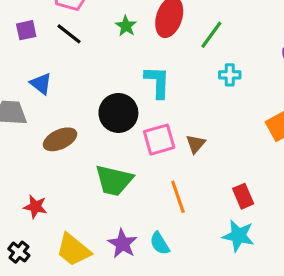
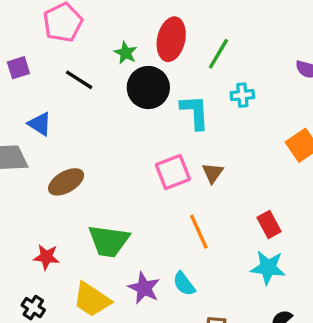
black line: (69, 34) -> (79, 80), moved
cyan L-shape: (157, 82) -> (195, 112), moved
black circle: (118, 113) -> (148, 88), moved
green trapezoid: (114, 180) -> (109, 241), moved

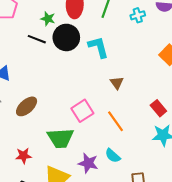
black line: (79, 80) -> (37, 39), moved
cyan cross: (242, 95) -> (138, 15), moved
pink square: (173, 172) -> (82, 111), moved

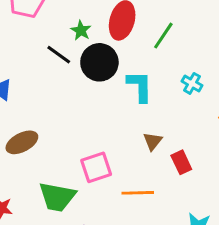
cyan cross: (138, 15) -> (192, 83), moved, turned 32
red rectangle: (158, 108) -> (181, 162), moved
orange line: (116, 121) -> (138, 193), turned -70

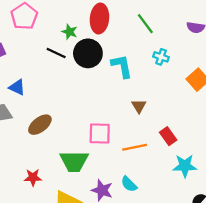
green line: (163, 36) -> (145, 24), moved, turned -60
red rectangle: (181, 162) -> (168, 136), moved
pink square: (96, 167) -> (100, 133), turned 30

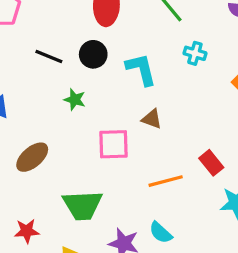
green star: (70, 32) -> (75, 100), moved
black circle: (88, 53) -> (93, 54), size x0.7
brown triangle: (139, 106) -> (152, 119), moved, turned -35
pink square: (100, 133) -> (113, 144), moved

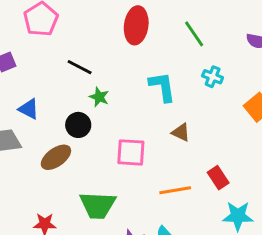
black circle: (93, 54) -> (78, 125), moved
green star: (75, 100) -> (99, 97), moved
brown triangle: (152, 119) -> (181, 132), moved

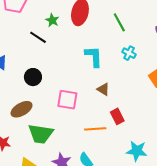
green star: (99, 97) -> (52, 20), moved
brown ellipse: (56, 157) -> (22, 109), moved
red rectangle: (218, 178) -> (117, 116), moved

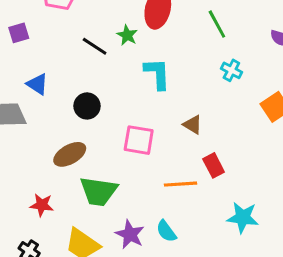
green star: (52, 20) -> (127, 35), moved
cyan L-shape: (94, 57) -> (157, 74), moved

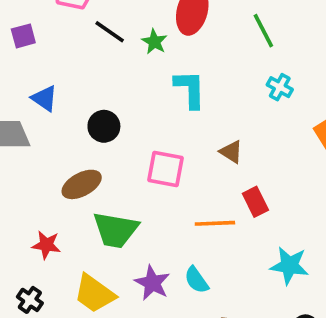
black line: (95, 46) -> (110, 32), moved

